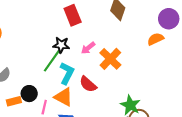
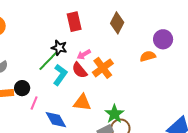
red semicircle: (88, 84) -> (80, 70), moved
orange triangle: (64, 97) -> (82, 103), moved, turned -30

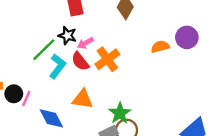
purple circle: (163, 39) -> (187, 37), moved
black star: (59, 48) -> (67, 36), moved
black circle: (22, 88) -> (14, 94), moved

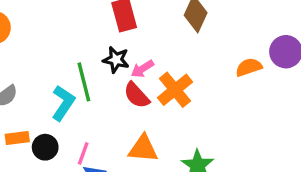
green line: (44, 50) -> (84, 82), turned -56
cyan L-shape: (57, 66) -> (63, 103), moved
pink line: (26, 98) -> (83, 153), moved

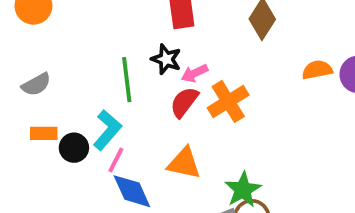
orange semicircle: (249, 67) -> (317, 70), moved
red semicircle: (137, 95) -> (184, 102), turned 72
cyan L-shape: (63, 103) -> (107, 130), moved

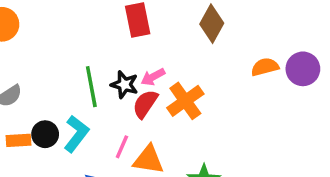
black star: (166, 59) -> (124, 85), moved
black circle: (74, 148) -> (45, 134), moved
pink line: (116, 160) -> (122, 147), moved

